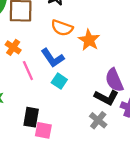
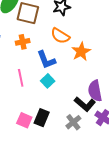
orange cross: (13, 47) -> (23, 42), moved, turned 32
pink line: (28, 71) -> (21, 78), moved
black rectangle: (31, 117) -> (42, 118), moved

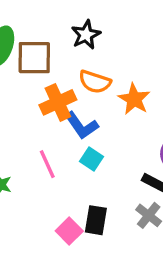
orange cross: (23, 42) -> (58, 102), moved, size x1.5
pink square: (24, 120) -> (69, 231), turned 35

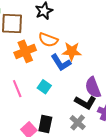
orange star: (134, 99) -> (72, 51), turned -30
blue L-shape: (81, 126) -> (61, 63), moved

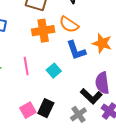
orange star: (72, 51) -> (102, 43), moved

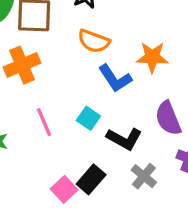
orange cross: (43, 31) -> (22, 65), moved
black L-shape: (91, 96) -> (124, 139), moved
black rectangle: (46, 108) -> (91, 179), turned 30

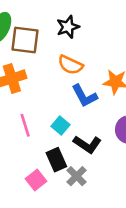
gray cross: (144, 176) -> (77, 176), moved
black rectangle: (91, 179) -> (56, 160), moved, turned -70

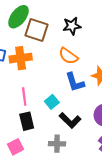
black rectangle: (56, 160) -> (27, 121), moved
gray cross: (77, 176) -> (57, 144), turned 35
pink square: (36, 180) -> (15, 147), moved

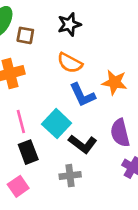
brown square: (36, 30) -> (25, 35), size x0.6
cyan square: (52, 102) -> (57, 124), size x1.5

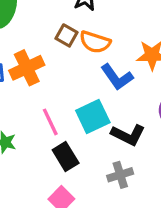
brown square: (25, 35) -> (67, 35), moved, turned 30
cyan square: (57, 124) -> (93, 116), turned 32

